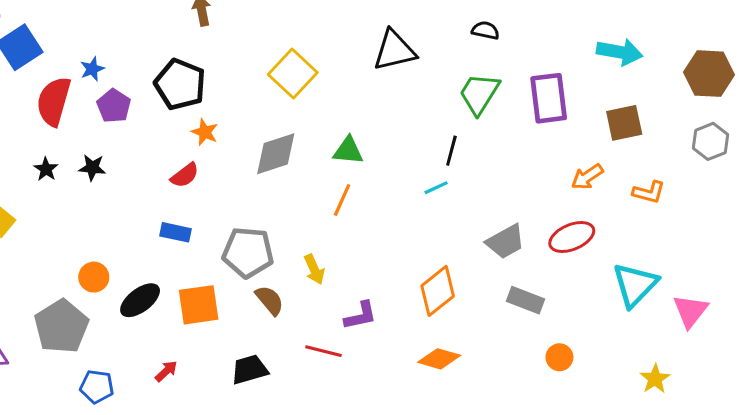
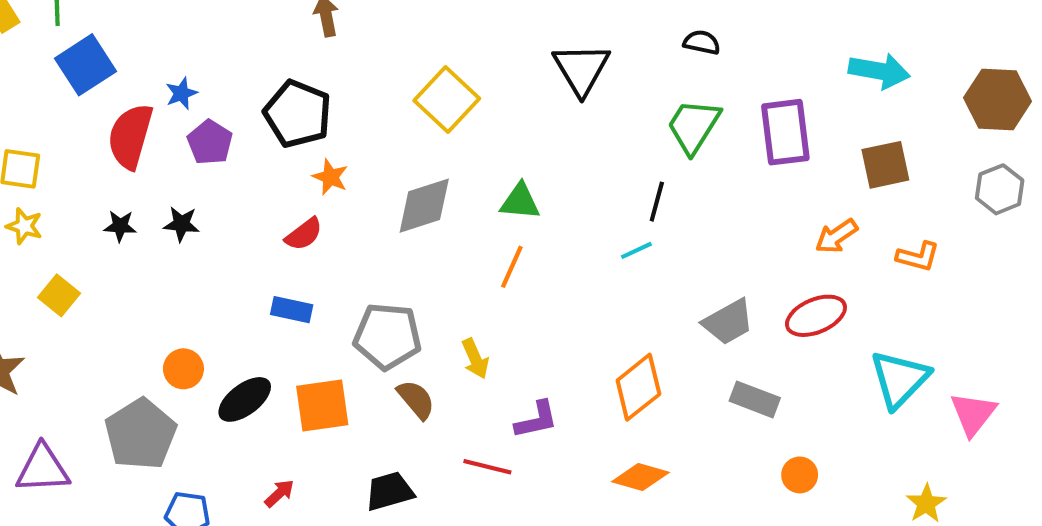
black triangle: (394, 50) -> (581, 69), turned -48
black star: (46, 169) -> (120, 226), turned -30

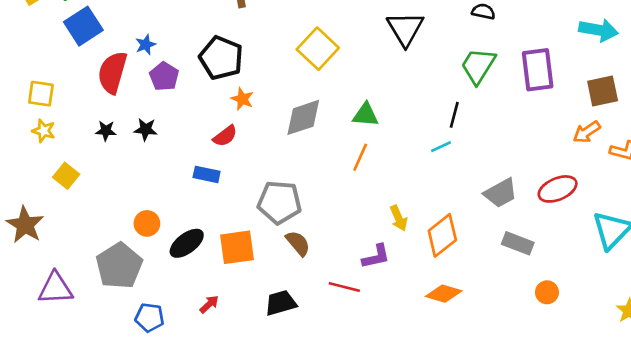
orange arrow: (836, 236) -> (587, 132), moved
blue rectangle: (292, 310) -> (207, 174), moved
yellow arrow: (475, 359) -> (399, 218), moved

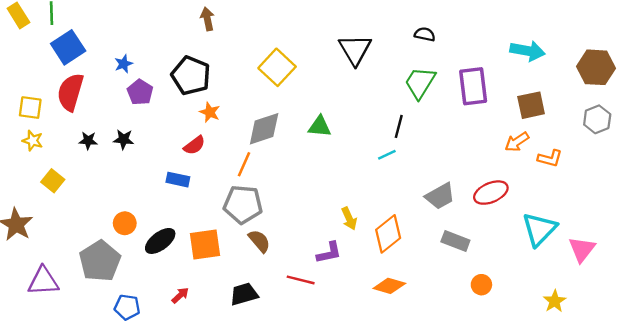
red semicircle: (112, 72) -> (70, 92), moved
orange line: (360, 157) -> (244, 164), moved

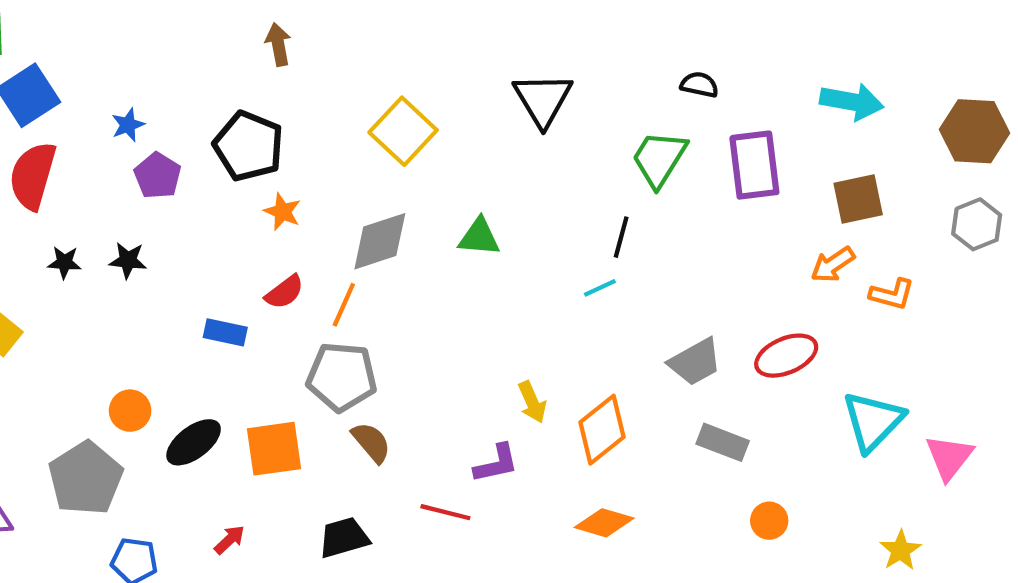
black semicircle: (425, 34) -> (699, 85), moved
red semicircle: (194, 145) -> (285, 292), moved

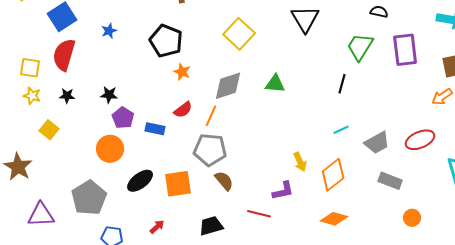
purple pentagon: (158, 176) -> (123, 118), moved
black star: (64, 262) -> (67, 96), moved
cyan line: (600, 288) -> (341, 130), moved
orange circle: (130, 411) -> (110, 149), moved, size x1.4

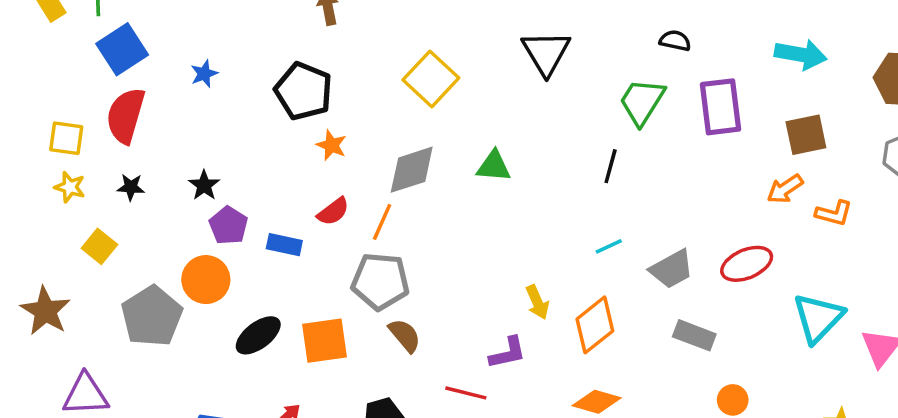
black star: (109, 95) -> (204, 185), turned 30
gray pentagon: (89, 198) -> (152, 316), moved

